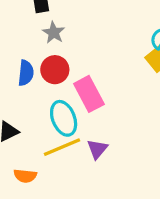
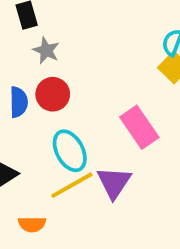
pink rectangle: (89, 94) -> (139, 127), moved
purple triangle: (97, 149) -> (114, 183), size x1.4

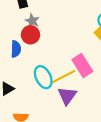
red circle: (53, 94) -> (30, 35), moved
yellow line: (72, 185) -> (63, 77), moved

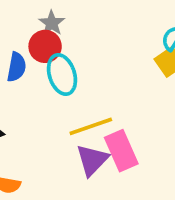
pink rectangle: (82, 66) -> (121, 151), moved
cyan ellipse: (43, 77) -> (62, 75), moved

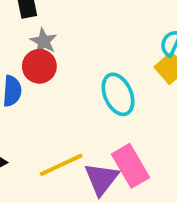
cyan ellipse: (62, 75) -> (118, 94), moved
yellow line: (91, 126) -> (61, 165), moved

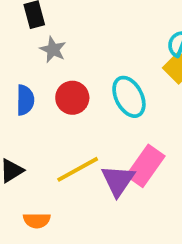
red circle: (39, 66) -> (72, 98), moved
pink rectangle: (130, 166) -> (146, 166), turned 69

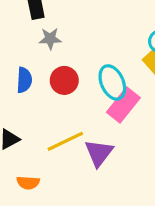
gray star: (53, 50) -> (50, 39), turned -30
pink rectangle: (146, 166) -> (123, 105), moved

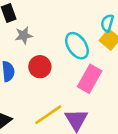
cyan ellipse: (112, 82) -> (77, 46), moved

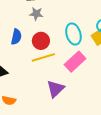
yellow line: (48, 115) -> (43, 57), moved

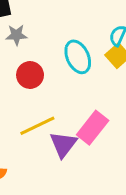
yellow line: (43, 57) -> (37, 126), moved
pink rectangle: (75, 62) -> (93, 128), moved

